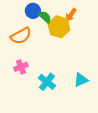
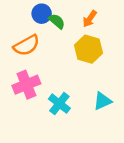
yellow hexagon: (59, 27) -> (88, 49), moved
pink cross: (21, 67) -> (26, 85), size x1.5

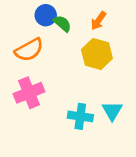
cyan triangle: (102, 101) -> (112, 111), turned -36
cyan cross: (59, 104) -> (80, 116), moved, turned -30

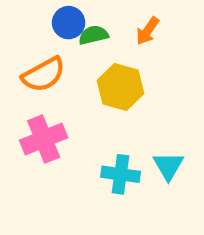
green semicircle: (62, 24) -> (93, 35), turned -54
yellow hexagon: (97, 54) -> (121, 87), moved

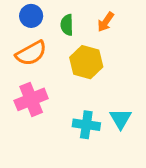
blue circle: (69, 23) -> (31, 16), moved
green semicircle: (93, 35) -> (67, 25), turned -78

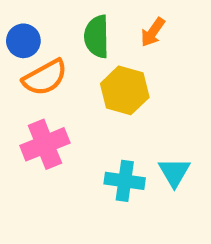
blue circle: (31, 16) -> (23, 41), moved
green semicircle: (67, 25) -> (97, 36), size x1.4

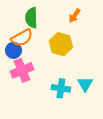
green semicircle: (97, 36) -> (31, 18), moved
blue circle: (23, 41) -> (13, 50), moved

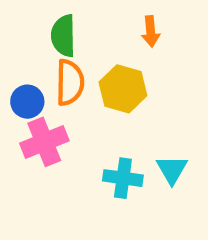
orange arrow: (75, 16) -> (151, 31), turned -40
orange semicircle: (22, 38) -> (70, 82), moved, turned -60

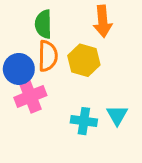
orange arrow: (151, 31) -> (103, 21), size x1.5
blue circle: (27, 102) -> (19, 69), size x1.4

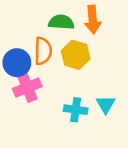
green semicircle: (43, 24) -> (61, 22), moved, turned 95

